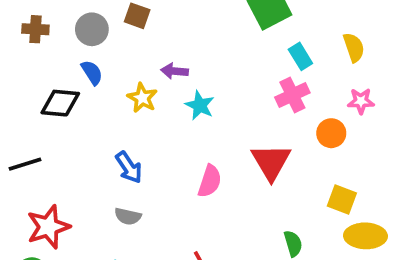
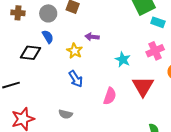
cyan rectangle: (300, 56) -> (158, 22), moved, turned -40
cyan star: (200, 105) -> (123, 59), moved
blue arrow: (129, 167) -> (76, 79), moved

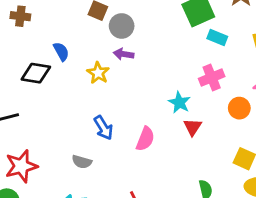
gray circle: (48, 13) -> (122, 26), moved
cyan star: (123, 59) -> (179, 102), moved
blue arrow: (76, 79) -> (103, 128), moved
red triangle: (143, 86) -> (193, 127), size x0.6

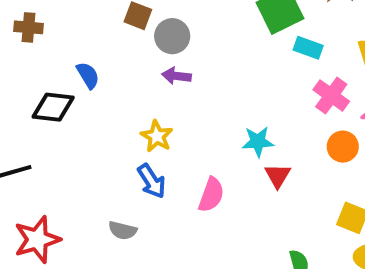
yellow star: (98, 73) -> (157, 136), moved
pink cross: (212, 78) -> (331, 96), moved, turned -30
cyan star: (179, 102) -> (258, 142), turned -30

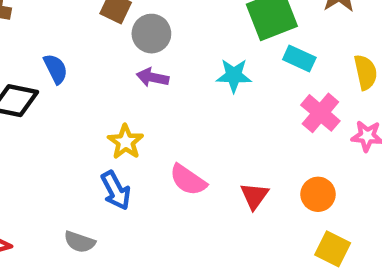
cyan star: (258, 142) -> (234, 75), moved
orange circle: (343, 147) -> (318, 194), moved
pink semicircle: (211, 195) -> (188, 180), moved, turned 100

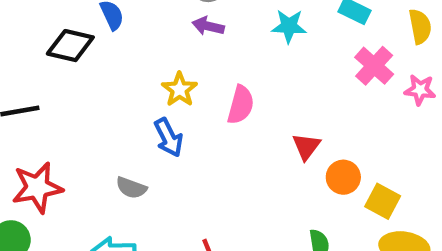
pink semicircle: (188, 180) -> (241, 105), moved, turned -111
orange circle: (318, 194) -> (343, 177), moved

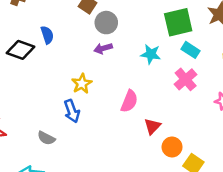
purple arrow: (208, 26) -> (103, 48), turned -36
pink cross: (374, 66) -> (186, 79), moved
pink semicircle: (241, 105) -> (129, 101), moved

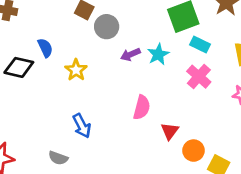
purple arrow: (103, 48) -> (130, 54), moved
cyan star: (151, 54) -> (158, 54), turned -30
yellow star: (82, 84) -> (76, 70), moved

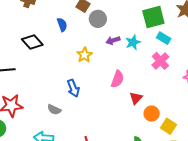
blue semicircle: (45, 48) -> (62, 25), moved
black diamond: (19, 67) -> (32, 42), turned 30
yellow star: (76, 70) -> (84, 55), moved

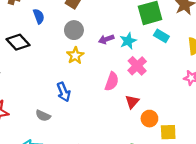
gray circle: (98, 19) -> (74, 30), moved
blue semicircle: (62, 25) -> (39, 16), moved
pink cross: (160, 61) -> (137, 66), moved
yellow square: (169, 126) -> (168, 132), turned -35

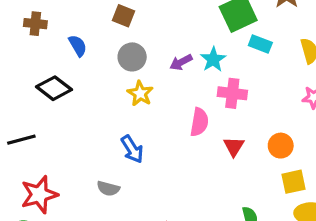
pink cross: (137, 66) -> (232, 93), turned -30
orange circle: (149, 119) -> (281, 146), moved

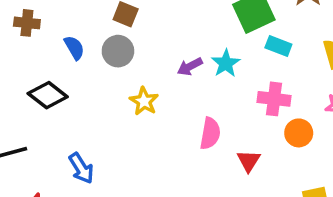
gray circle: (132, 57) -> (118, 51), moved
pink cross: (232, 93) -> (274, 99), moved
orange circle: (281, 146) -> (299, 133), moved
blue arrow: (132, 149) -> (81, 168), moved

